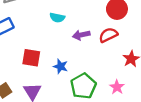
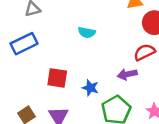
purple arrow: (81, 35) -> (127, 74), moved

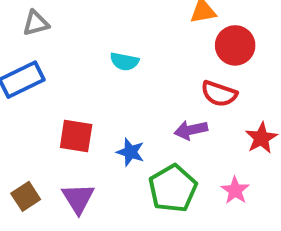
red semicircle: (144, 52) -> (219, 94), turned -135

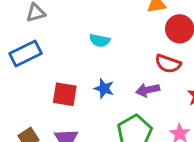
blue star: (130, 152) -> (104, 88), moved

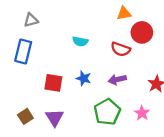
blue rectangle: (25, 54) -> (23, 51), turned -50
red semicircle: (168, 64) -> (121, 49), moved

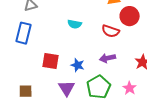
blue star: (84, 78) -> (78, 65), moved
brown square: (25, 116) -> (26, 91), turned 32
purple triangle: (55, 118) -> (67, 88), moved

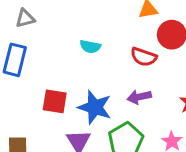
blue star: (78, 65) -> (95, 107), size x1.6

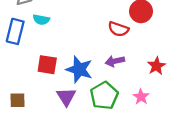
cyan semicircle: (90, 47) -> (41, 20), moved

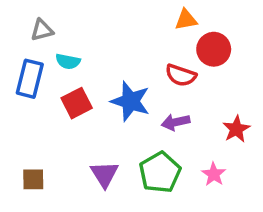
red square: (47, 65) -> (77, 103), moved, turned -36
blue star: (79, 69) -> (130, 101), moved

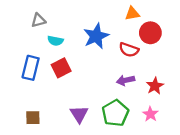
blue rectangle: (30, 79) -> (31, 68), moved
blue star: (130, 101) -> (96, 36), moved, turned 30
red star: (236, 129) -> (155, 86), moved

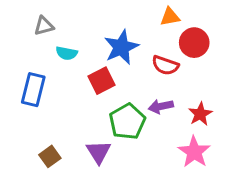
red square: (61, 68) -> (102, 81), moved
green pentagon: (115, 113) -> (127, 122), moved
pink star: (150, 114) -> (194, 152), size x1.5
brown square: (33, 118) -> (50, 156), moved, turned -35

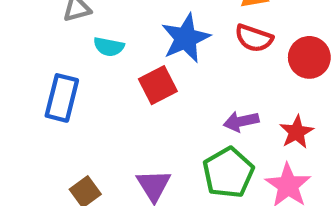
red circle: (194, 43) -> (309, 57), moved
red semicircle: (165, 65) -> (254, 38), moved
green pentagon: (127, 122) -> (228, 173), moved

